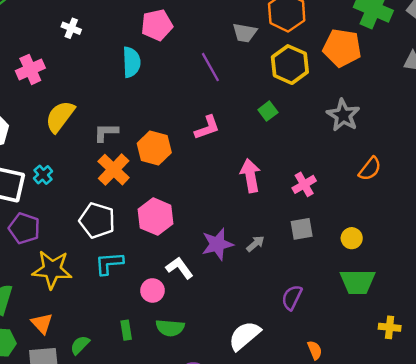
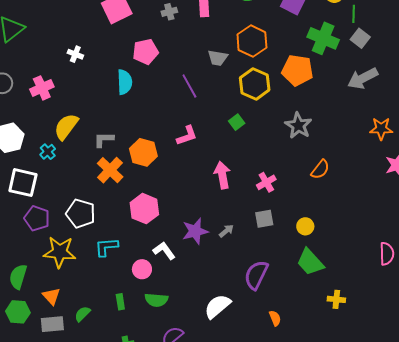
cyan cross: (43, 175) -> (48, 152), moved
white pentagon: (97, 220) -> (81, 214), moved
green trapezoid: (358, 282) -> (310, 262), turned 48
purple semicircle: (292, 297) -> (256, 275), size x1.4

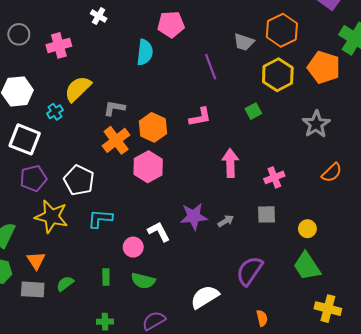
pink hexagon: (144, 209) -> (148, 167), moved
purple pentagon: (37, 218) -> (33, 178), turned 30
yellow cross: (336, 299) -> (328, 309), size x1.4

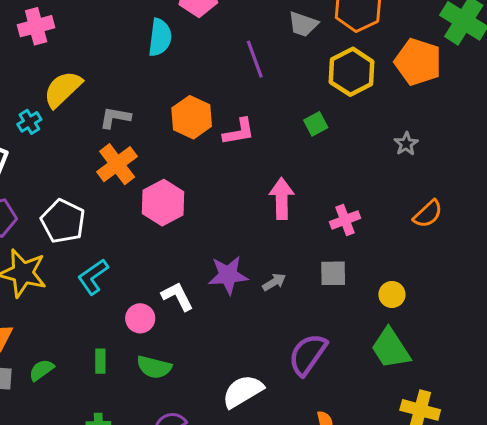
gray star: (316, 124) -> (406, 144), size x0.6
orange hexagon: (153, 127) -> (192, 117), moved
cyan L-shape: (100, 219) -> (93, 277), turned -40

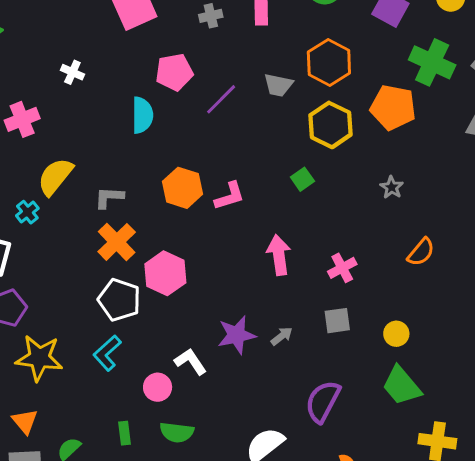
purple line: (255, 59) -> (221, 99), moved, turned 72
white pentagon: (63, 221) -> (119, 300), moved

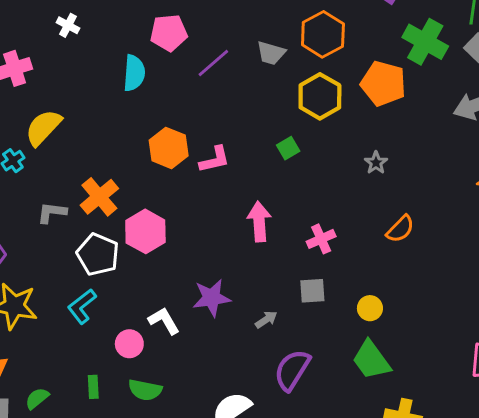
gray L-shape: (109, 197) -> (52, 213), moved
gray arrow: (282, 336) -> (266, 320), moved

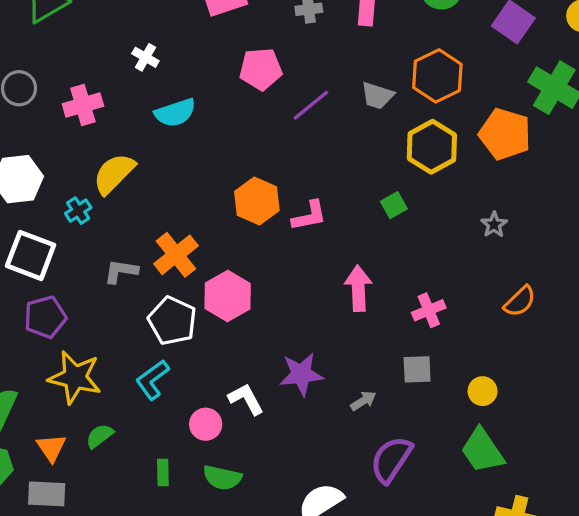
cyan semicircle: (134, 73) -> (175, 113), moved, turned 66
green semicircle: (37, 398) -> (100, 436), moved

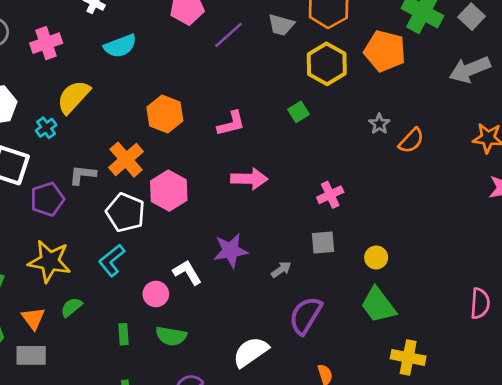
orange hexagon: (257, 201) -> (165, 114), moved
pink arrow: (358, 288) -> (249, 179), moved, turned 96
orange semicircle: (520, 301) -> (411, 141), moved
purple pentagon: (45, 317) -> (47, 199), moved

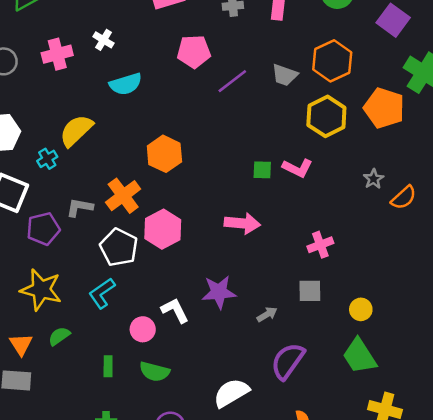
pink cross: (46, 43) -> (57, 54), moved
green square: (298, 112) -> (262, 170), moved, turned 30
pink L-shape: (231, 124) -> (297, 168), moved, turned 36

